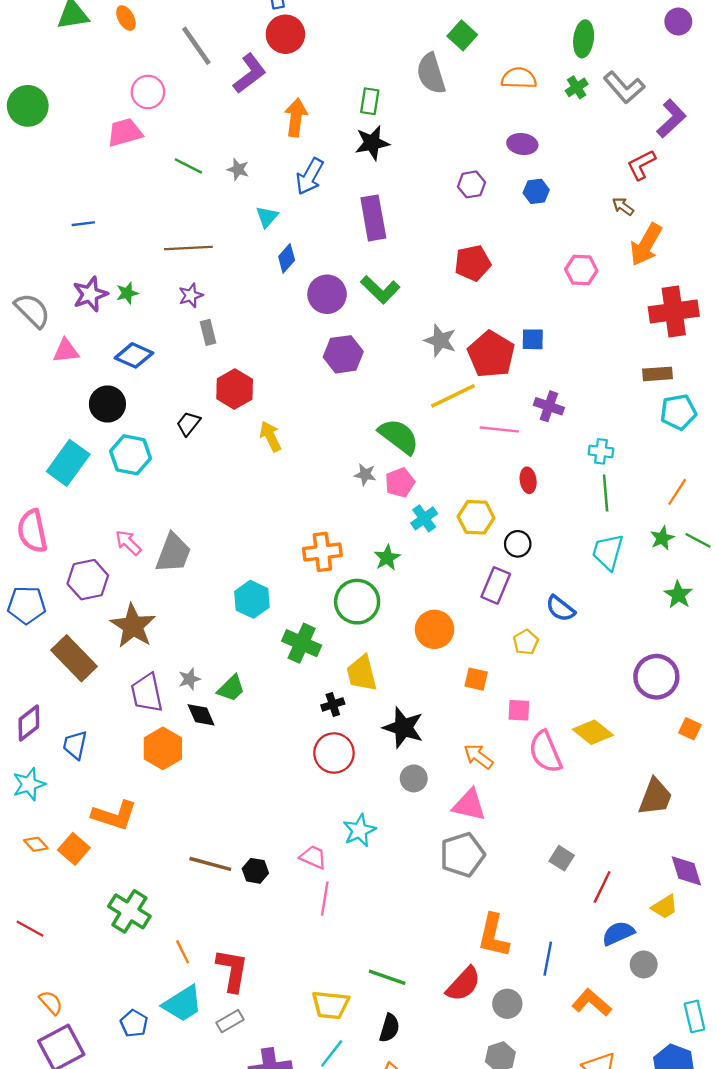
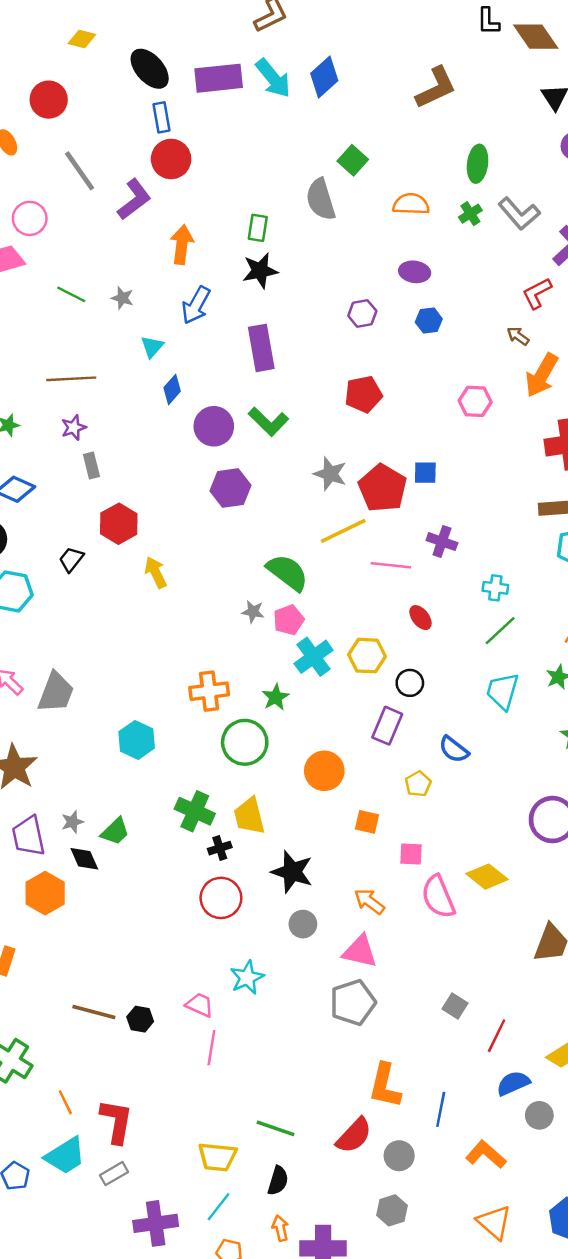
red ellipse: (528, 480) -> (421, 618), turned -30
green line: (606, 493) -> (500, 631), turned 52
cyan cross: (424, 518) -> (314, 657), size x1.4
green cross: (302, 643) -> (195, 811), moved

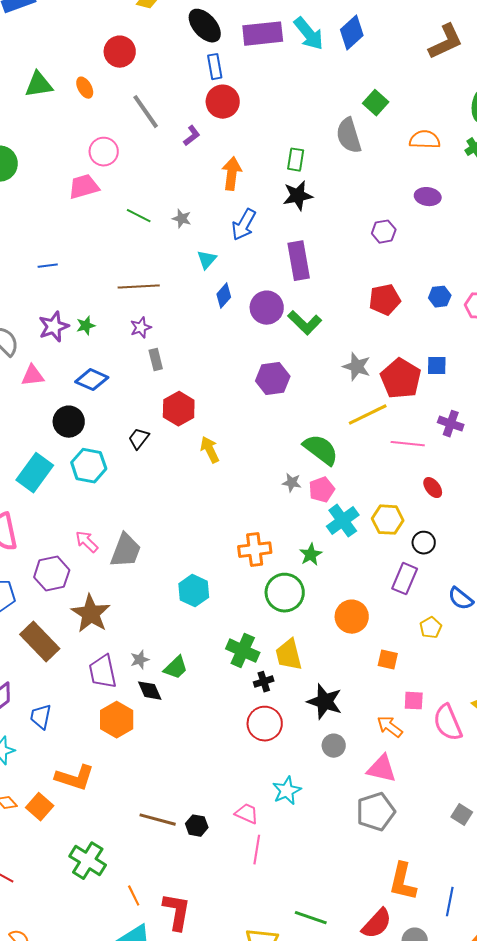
purple L-shape: (134, 199) -> (192, 136), size x0.6
blue hexagon: (429, 321) -> (440, 297), moved
purple circle: (214, 426) -> (267, 308), moved
pink square: (411, 854) -> (414, 701), moved

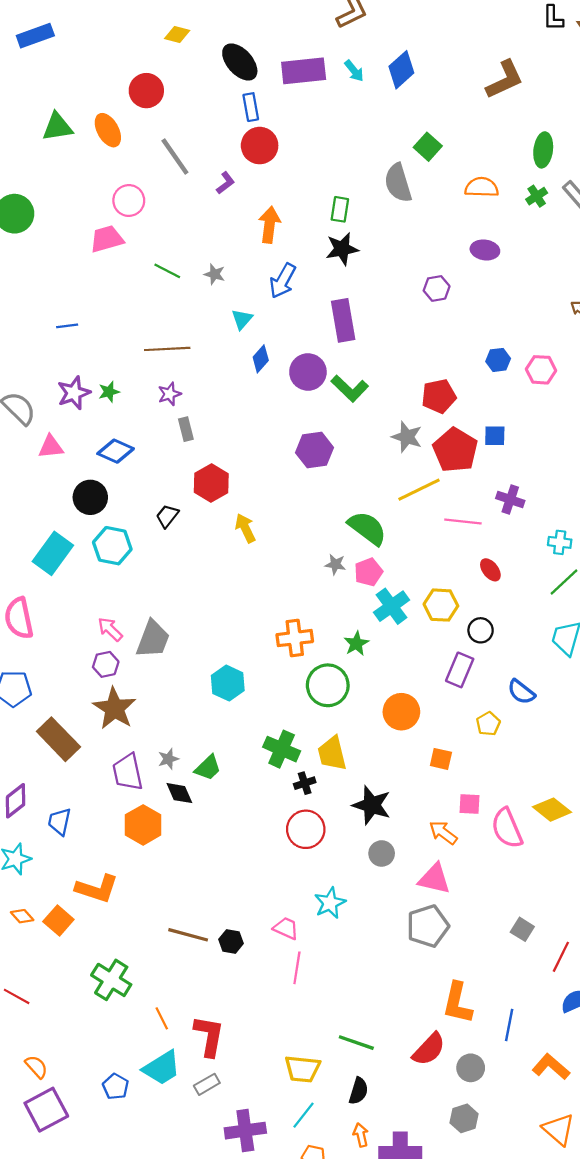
cyan arrow: (309, 34) -> (354, 71), size x0.6
orange ellipse: (85, 88) -> (108, 130), size x1.4
red pentagon: (385, 300) -> (439, 396), moved
purple hexagon: (52, 574) -> (106, 664), moved, size x0.7

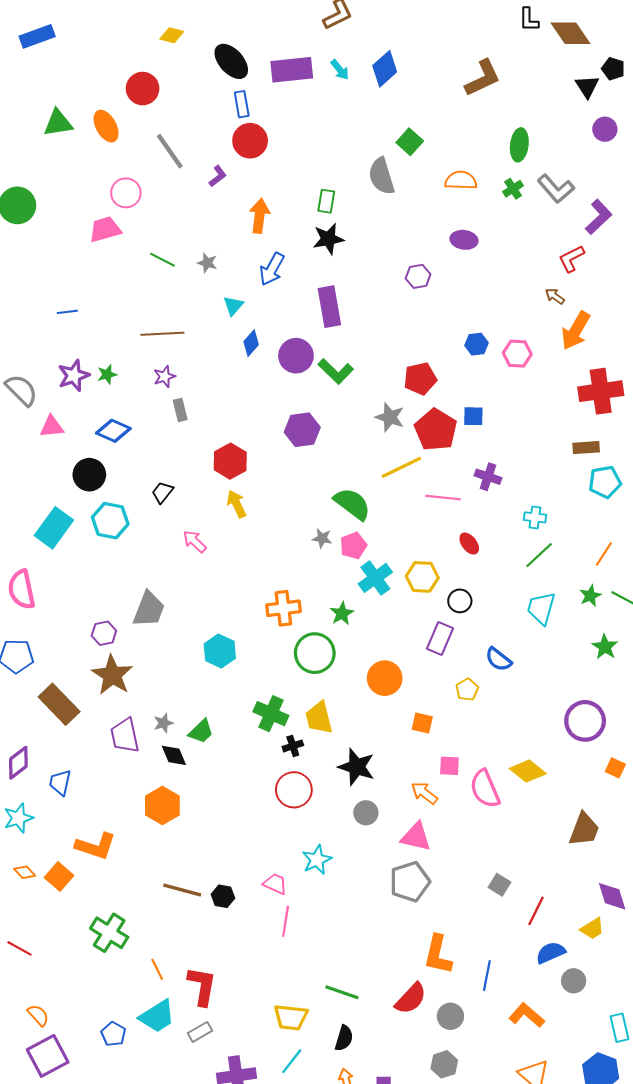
red hexagon: (211, 483) -> (230, 461), moved
pink arrow: (110, 629) -> (195, 541), moved
orange hexagon: (143, 825) -> (162, 805), moved

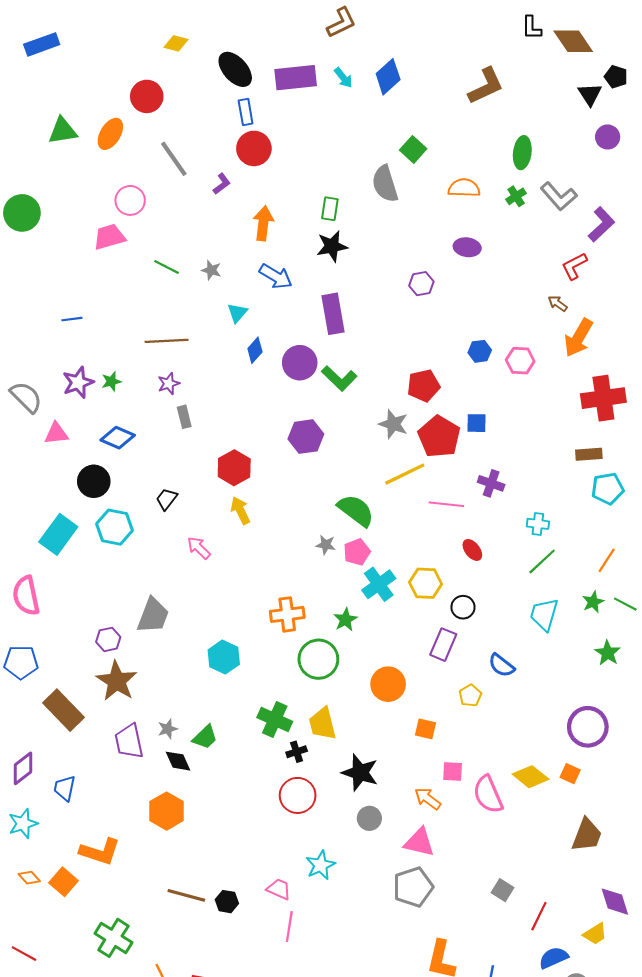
orange ellipse: (106, 126) -> (110, 134), turned 60
blue arrow: (272, 269) -> (276, 276), turned -88
orange square: (615, 768) -> (570, 774), moved

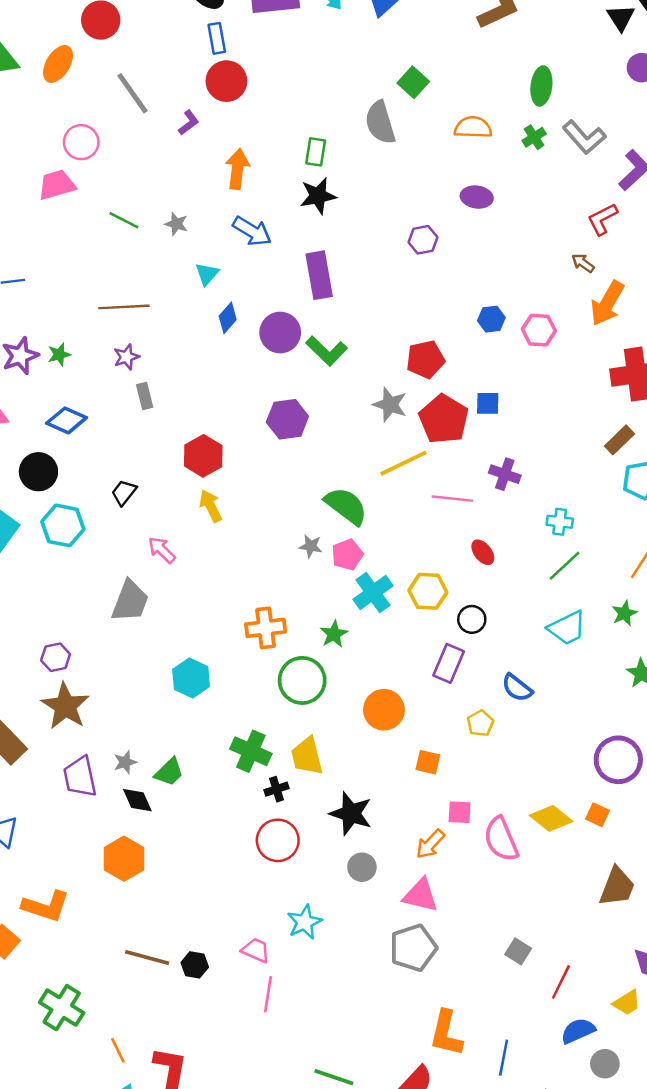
brown rectangle: (589, 454) -> (620, 440), turned -40
cyan trapezoid: (544, 614) -> (567, 628), turned -132
gray trapezoid: (153, 615) -> (130, 601), moved
orange arrow: (428, 799) -> (430, 844), turned -84

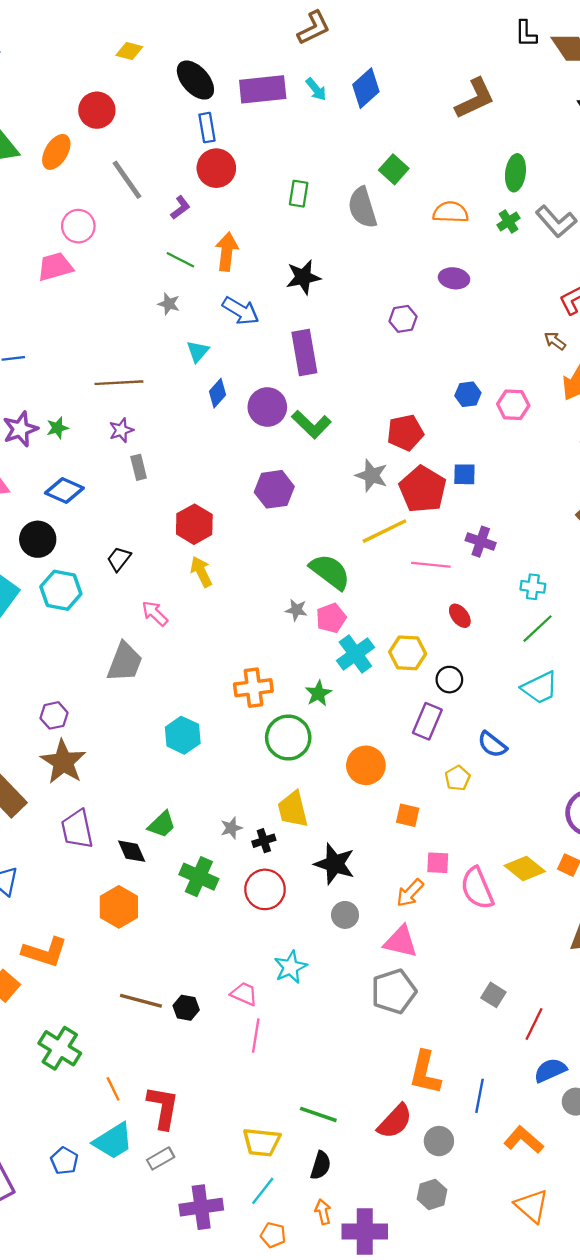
green rectangle: (316, 152) -> (299, 194), moved
green line: (124, 220) -> (180, 260), moved
green cross: (251, 751) -> (199, 877), moved
gray star: (125, 762) -> (231, 828), moved

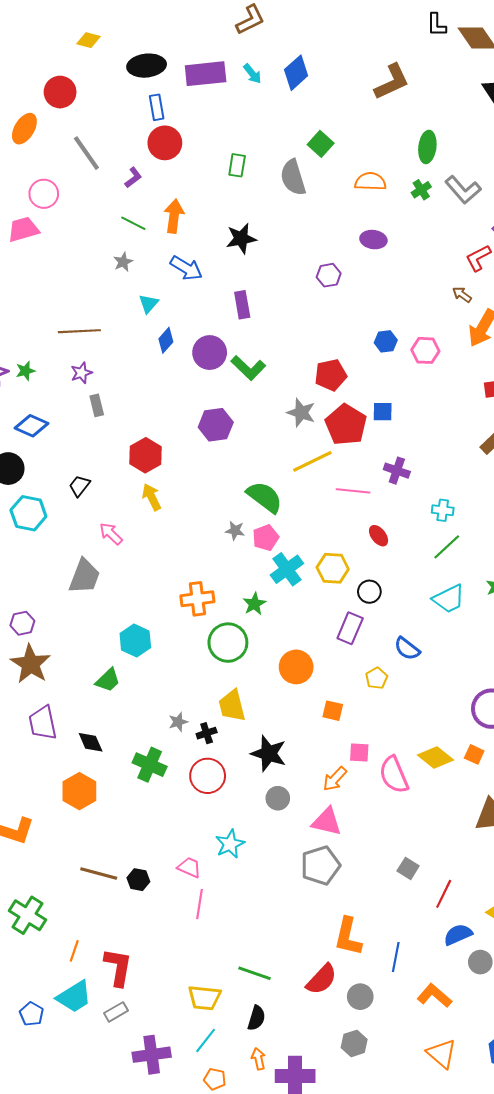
black ellipse: (195, 80) -> (147, 66), turned -54
gray star: (169, 304) -> (123, 262), turned 30
purple rectangle: (304, 353) -> (242, 305), size x0.7
green trapezoid: (162, 824) -> (108, 680), moved
orange line: (113, 1089) -> (74, 951), turned 45

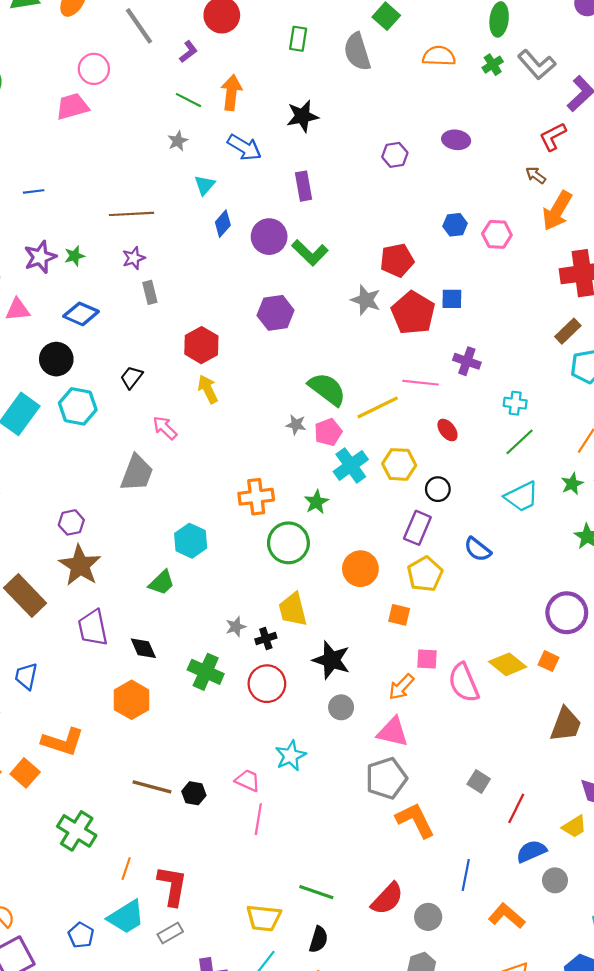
purple ellipse: (373, 240) -> (456, 140), moved
yellow line: (312, 461) -> (378, 407), moved
yellow pentagon: (376, 678) -> (425, 574), moved, size x1.5
orange L-shape: (348, 937) -> (415, 820), moved, turned 141

